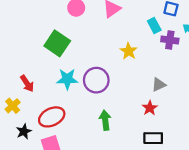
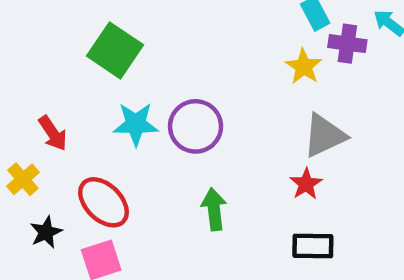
yellow star: (129, 51) -> (304, 67), moved
gray triangle: (159, 85) -> (324, 136), size x1.5
red ellipse: (52, 117) -> (104, 202), turned 70

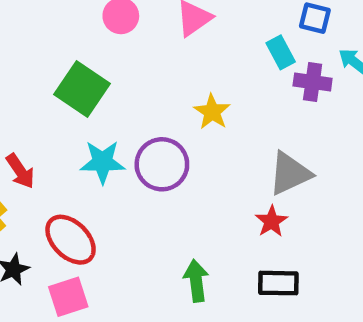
yellow star: (304, 67) -> (212, 112), moved
green arrow: (214, 209) -> (196, 281), moved

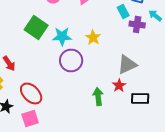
cyan star: (103, 162) -> (62, 36), moved
green arrow: (196, 281) -> (98, 96), moved
black rectangle: (278, 283) -> (140, 98), moved

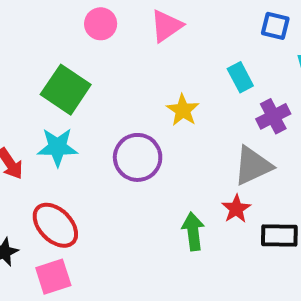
cyan rectangle: (123, 12) -> (240, 77), moved
purple cross: (137, 24) -> (273, 116), moved, turned -35
cyan star: (62, 36) -> (57, 147), moved

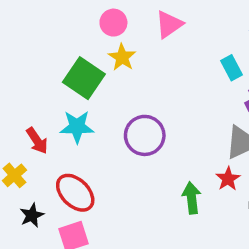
yellow star: (183, 110) -> (122, 57), moved

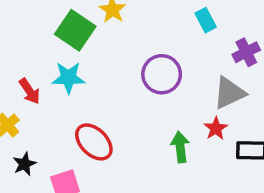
cyan rectangle: (231, 68) -> (206, 20), moved
purple circle: (145, 135) -> (162, 74), moved
red ellipse: (75, 193) -> (94, 142), moved

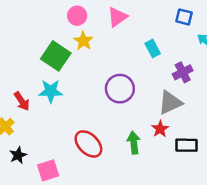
red ellipse: (94, 142) -> (88, 144), moved

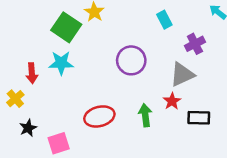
red arrow: (22, 101) -> (32, 73), turned 30
red ellipse: (88, 144) -> (99, 116), turned -60

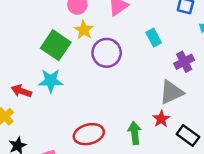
purple circle: (131, 60) -> (107, 53), moved
red arrow: (32, 73) -> (21, 91), turned 114
black rectangle: (199, 118) -> (188, 135), turned 35

